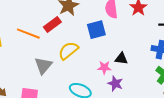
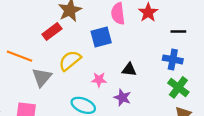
orange line: (28, 34) -> (19, 56), moved
pink star: (104, 68) -> (99, 80), moved

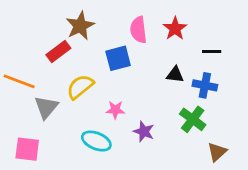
black triangle: (129, 70) -> (175, 75), moved
green cross: (178, 87) -> (193, 119), moved

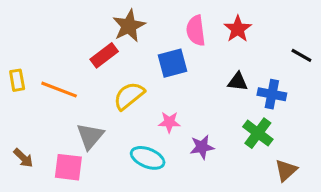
black line: (212, 52) -> (301, 55), moved, turned 30
gray triangle: (46, 107) -> (90, 136), moved
purple star: (144, 132) -> (202, 147), turned -30

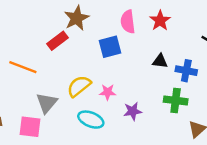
yellow semicircle: (129, 96) -> (79, 86), moved
green cross: (258, 133) -> (176, 100), turned -30

